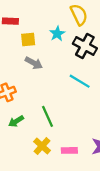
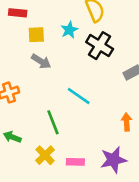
cyan line: (80, 81) -> (79, 96), moved
green arrow: (16, 121) -> (12, 137), moved, turned 49

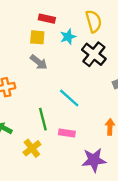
red rectangle: (18, 13) -> (47, 19), moved
pink rectangle: (75, 162) -> (67, 133), moved

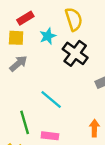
red rectangle: (47, 19) -> (25, 18), turned -42
gray arrow: (39, 62) -> (18, 63), turned -78

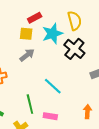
cyan star: (48, 36) -> (52, 34), size x1.5

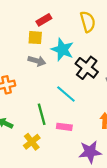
cyan star: (52, 34) -> (62, 50), moved, turned -30
black cross: (74, 49) -> (87, 68), moved
gray arrow: (27, 55) -> (37, 61), turned 56

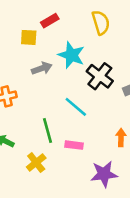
yellow square: (35, 38) -> (29, 37), moved
gray arrow: (37, 61) -> (42, 68), turned -35

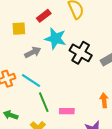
red rectangle: (50, 21) -> (44, 16), moved
cyan line: (76, 107) -> (31, 80), moved

